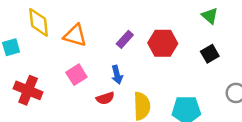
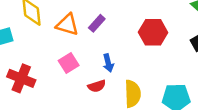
purple rectangle: (125, 39) -> (97, 23), moved

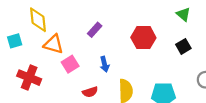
orange triangle: (67, 25) -> (53, 44), moved
red semicircle: (97, 86) -> (90, 92), moved

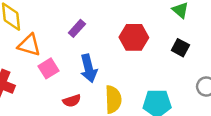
black square: (183, 46) -> (180, 48), turned -32
blue arrow: (105, 64) -> (89, 68), size x1.5

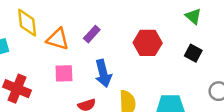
orange triangle: (29, 45) -> (58, 39), moved
pink square: (48, 68) -> (64, 73), turned 30

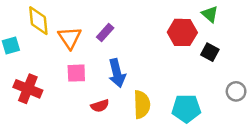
orange triangle: (58, 39) -> (70, 38), turned 40
red hexagon: (148, 43) -> (182, 32), moved

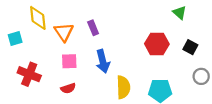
purple rectangle: (105, 32) -> (93, 28), turned -64
red hexagon: (182, 32) -> (157, 44), moved
black square: (210, 52) -> (190, 47), moved
red semicircle: (100, 106) -> (68, 88), moved

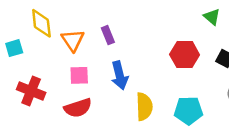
red semicircle: (68, 88) -> (78, 108), size x1.5

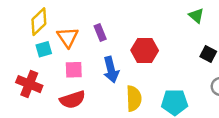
yellow diamond: (41, 23) -> (39, 22), turned 52
cyan square: (14, 48) -> (44, 49), moved
red hexagon: (185, 55) -> (145, 50), moved

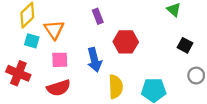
purple rectangle: (100, 32) -> (98, 16), moved
cyan square: (44, 49) -> (32, 41), turned 32

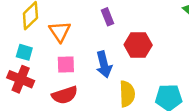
cyan square: (32, 41) -> (24, 52), moved

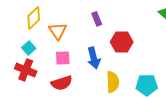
cyan square: (24, 52) -> (29, 48), turned 32

